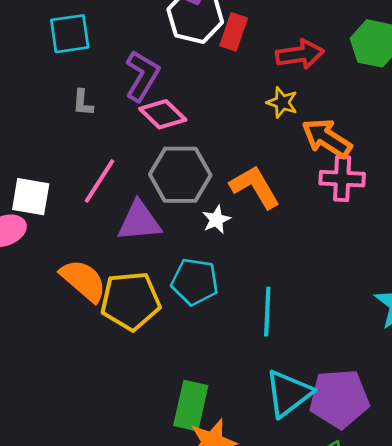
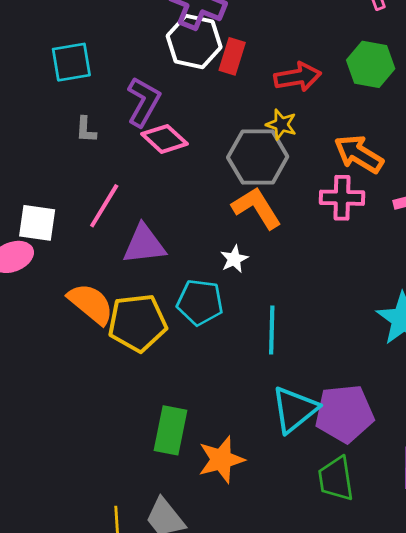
orange arrow: (327, 138) -> (359, 154), moved
gray hexagon: (180, 175) -> (258, 157), moved
white star: (216, 220) -> (234, 259), moved
green rectangle: (191, 406) -> (171, 430), moved

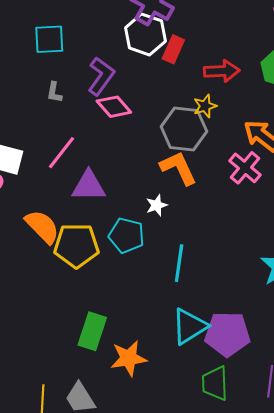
yellow star: (281, 124) -> (205, 106), turned 30
pink cross: (342, 198) -> (245, 168), turned 32

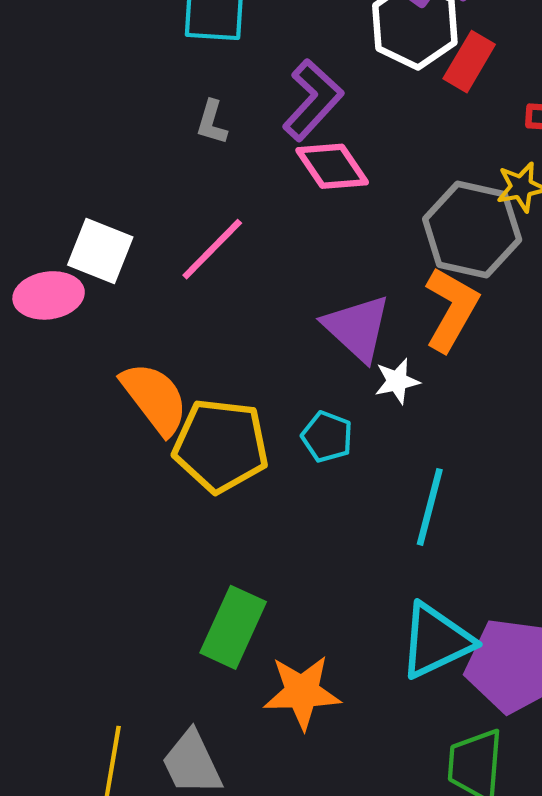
orange L-shape: (178, 168) -> (451, 309), turned 48
purple triangle: (89, 186) -> (357, 328), moved, turned 36
cyan pentagon: (126, 235) -> (327, 437), size x0.7

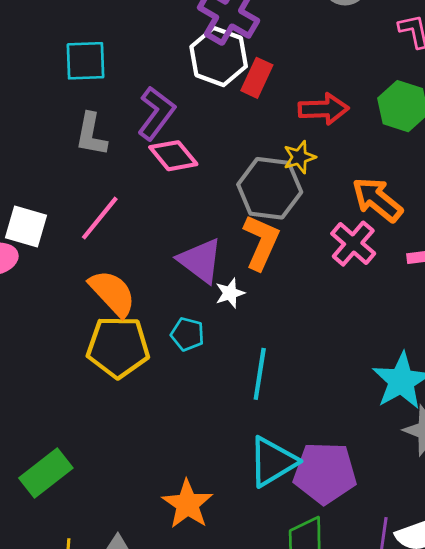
gray L-shape: (212, 122) -> (91, 134), size x1.5
orange semicircle: (155, 398) -> (112, 293), moved
green rectangle: (233, 627) -> (46, 473), moved, turned 33
orange star: (302, 692) -> (187, 504), turned -30

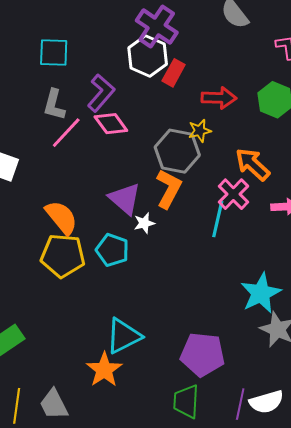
pink line: (100, 218) -> (66, 133), moved
cyan pentagon: (187, 334) -> (112, 250), size x1.4
cyan line: (260, 374) -> (218, 219), moved
cyan triangle: (272, 462) -> (124, 336), moved

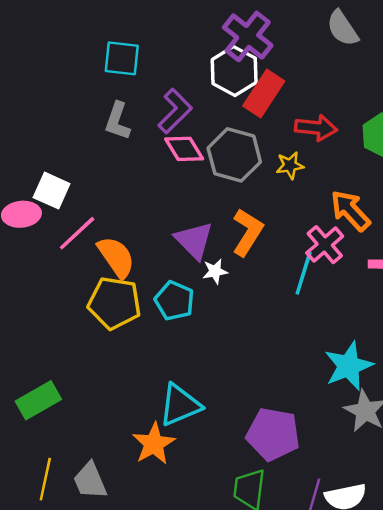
red rectangle: (174, 73) -> (264, 93), size x1.4
pink line: (66, 133) -> (77, 233), moved
gray hexagon: (177, 151) -> (234, 155), moved

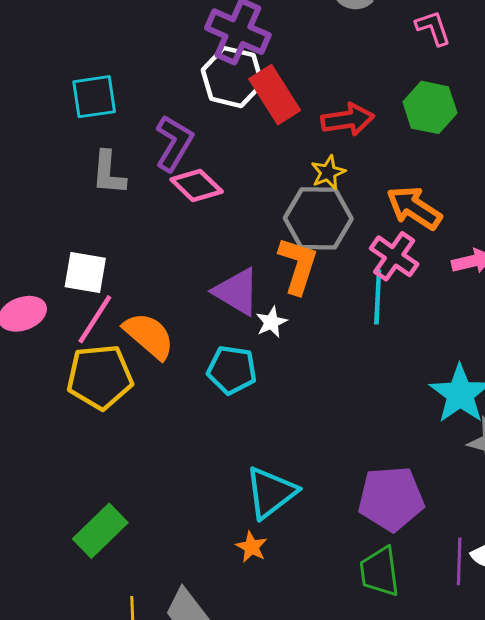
red rectangle: (264, 93) -> (275, 95), turned -51
gray hexagon: (234, 155) -> (318, 218), moved
white square: (52, 191) -> (85, 272), moved
yellow pentagon: (114, 303) -> (100, 377), moved
orange star: (154, 444) -> (251, 547), size x0.6

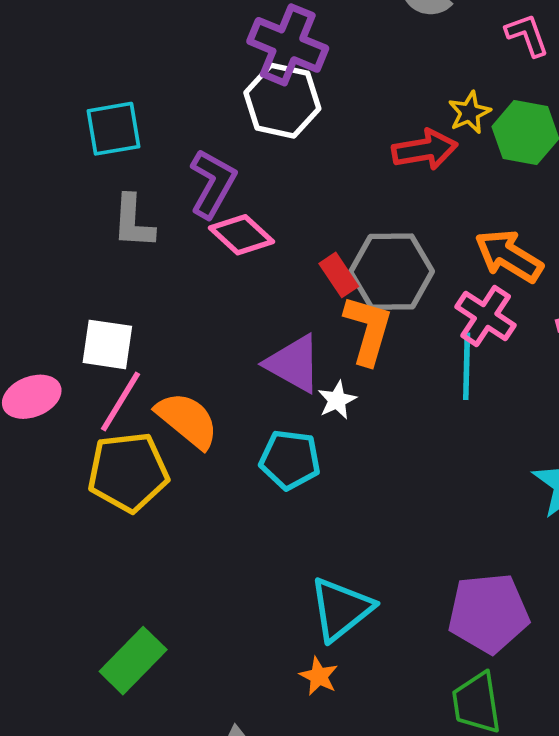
red rectangle: (275, 95) -> (339, 275), moved, size x0.6
yellow star: (328, 172) -> (469, 112), moved

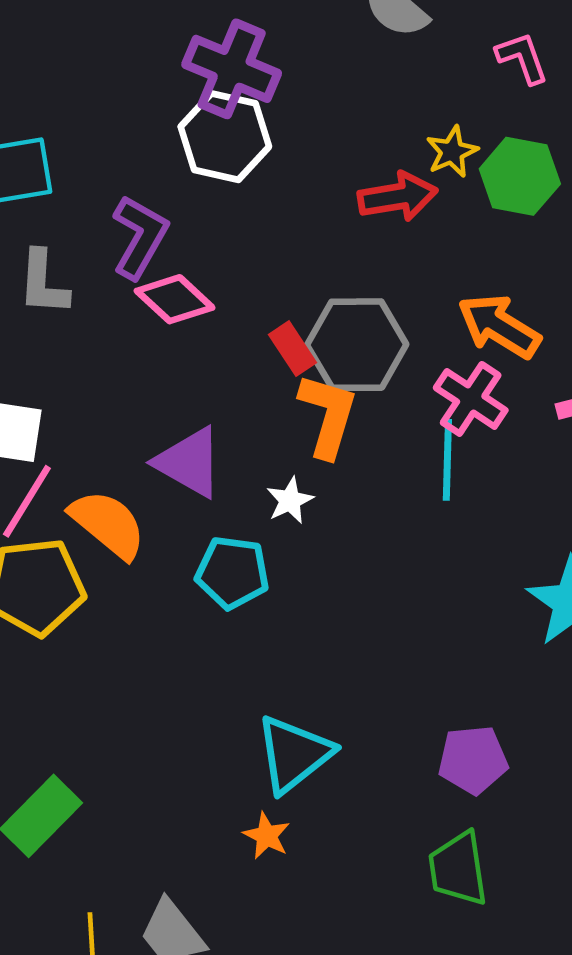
purple triangle: (294, 364) -> (189, 462), moved
purple pentagon: (489, 613) -> (473, 760), size x0.7

